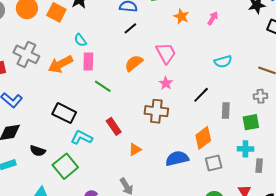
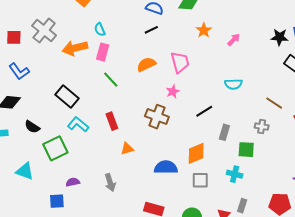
gray rectangle: (259, 166) -> (242, 206), moved

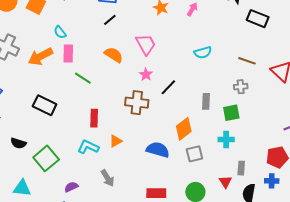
orange semicircle: (146, 64) -> (114, 55), turned 72
black line: (204, 111) -> (168, 87), moved
red rectangle: (112, 121) -> (94, 118), turned 36
cyan L-shape: (78, 124) -> (88, 147), moved
blue semicircle: (166, 167) -> (158, 150), turned 30

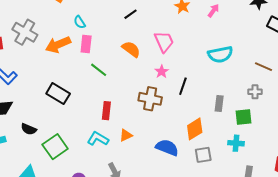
cyan semicircle: (203, 52) -> (220, 54), size x1.4
black line: (168, 87) -> (183, 86), turned -30

